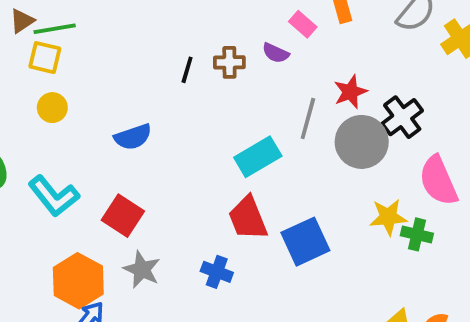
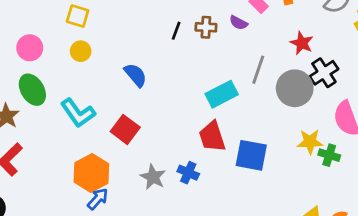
red star: (350, 92) -> (302, 43), moved, turned -30
blue semicircle: (133, 137) -> (136, 75), turned -115
blue square: (305, 242) -> (251, 155), turned 32
gray star: (142, 270) -> (153, 177), moved

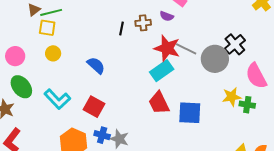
red star: (302, 43) -> (167, 48), moved, size x1.5
gray line: (258, 70) -> (186, 49), turned -75
blue cross: (188, 173) -> (102, 135), moved

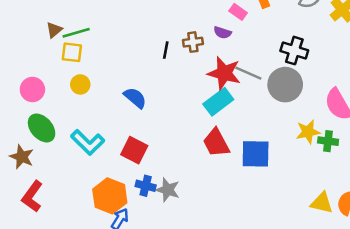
black cross: (235, 44) -> (294, 51), moved, turned -30

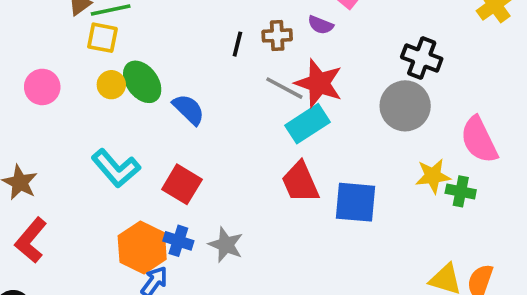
gray line: (248, 73) -> (284, 88), moved
green ellipse: (42, 128) -> (142, 82), moved
blue cross: (146, 186) -> (178, 241), moved

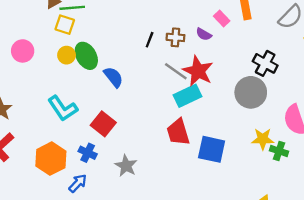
blue cross: (178, 241) -> (88, 153), moved
orange hexagon: (142, 248) -> (51, 159), moved

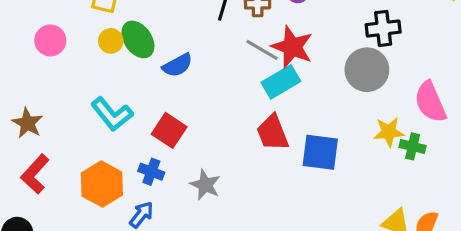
black cross: (265, 63) -> (383, 28), turned -30
blue semicircle: (113, 77) -> (178, 65), turned 105

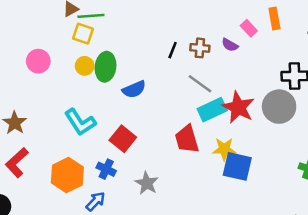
green ellipse: (138, 39) -> (106, 67), turned 36
red star: (292, 47) -> (238, 107), moved
yellow star: (389, 132) -> (224, 149), moved
red trapezoid: (273, 133) -> (187, 139), moved

